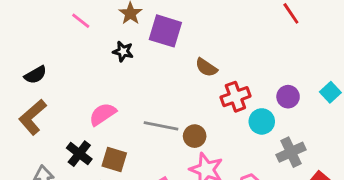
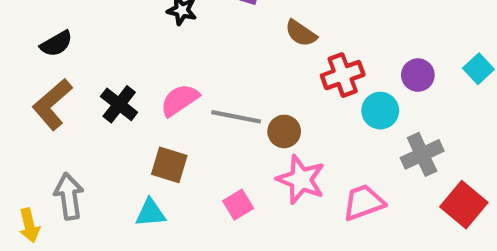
pink semicircle: (103, 114) -> (180, 100), moved
black cross: (79, 154) -> (119, 104), moved

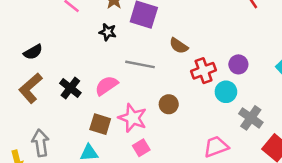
purple circle: (418, 75) -> (238, 64), moved
gray line: (236, 117) -> (140, 64), moved
gray cross: (422, 154) -> (251, 118), turned -30
pink star: (301, 180) -> (133, 118), moved

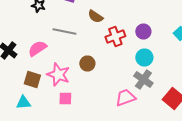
cyan circle: (226, 92) -> (144, 58), moved
gray cross: (251, 118) -> (143, 80), moved
pink square: (141, 148) -> (65, 98), turned 32

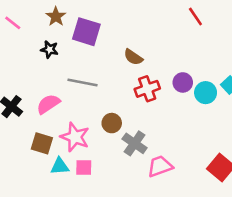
brown semicircle: (95, 16) -> (133, 57), moved
cyan circle: (144, 58) -> (206, 93), moved
gray cross: (143, 80) -> (135, 143), moved
cyan triangle: (23, 102) -> (60, 166), moved

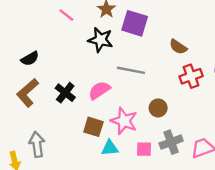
black star: (50, 49) -> (100, 40), size x1.5
gray cross: (135, 143) -> (171, 142), moved, turned 35
pink square: (84, 167) -> (144, 149), moved

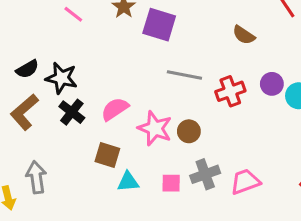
black star: (100, 40) -> (61, 78), moved
brown semicircle: (178, 47) -> (244, 35), moved
gray line: (131, 70) -> (184, 75), moved
pink star: (124, 121) -> (155, 128), moved

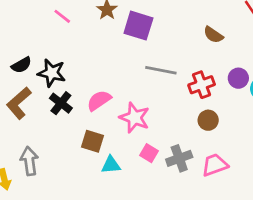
brown circle: (189, 131) -> (208, 120), moved
pink square: (171, 183) -> (149, 153), moved, turned 30

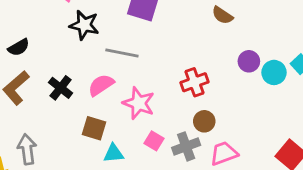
gray line: (161, 70) -> (122, 53), moved
black star: (52, 73) -> (84, 25), moved
red cross: (202, 85) -> (194, 82), moved
brown circle: (208, 120) -> (204, 121), moved

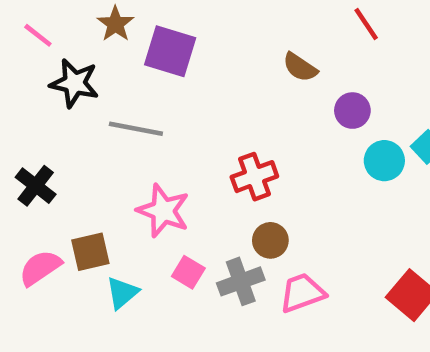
purple circle: (249, 61) -> (352, 111), moved
pink semicircle: (101, 85) -> (40, 268), moved
brown square: (94, 128) -> (90, 252), turned -30
cyan triangle: (114, 153) -> (122, 293), turned -35

